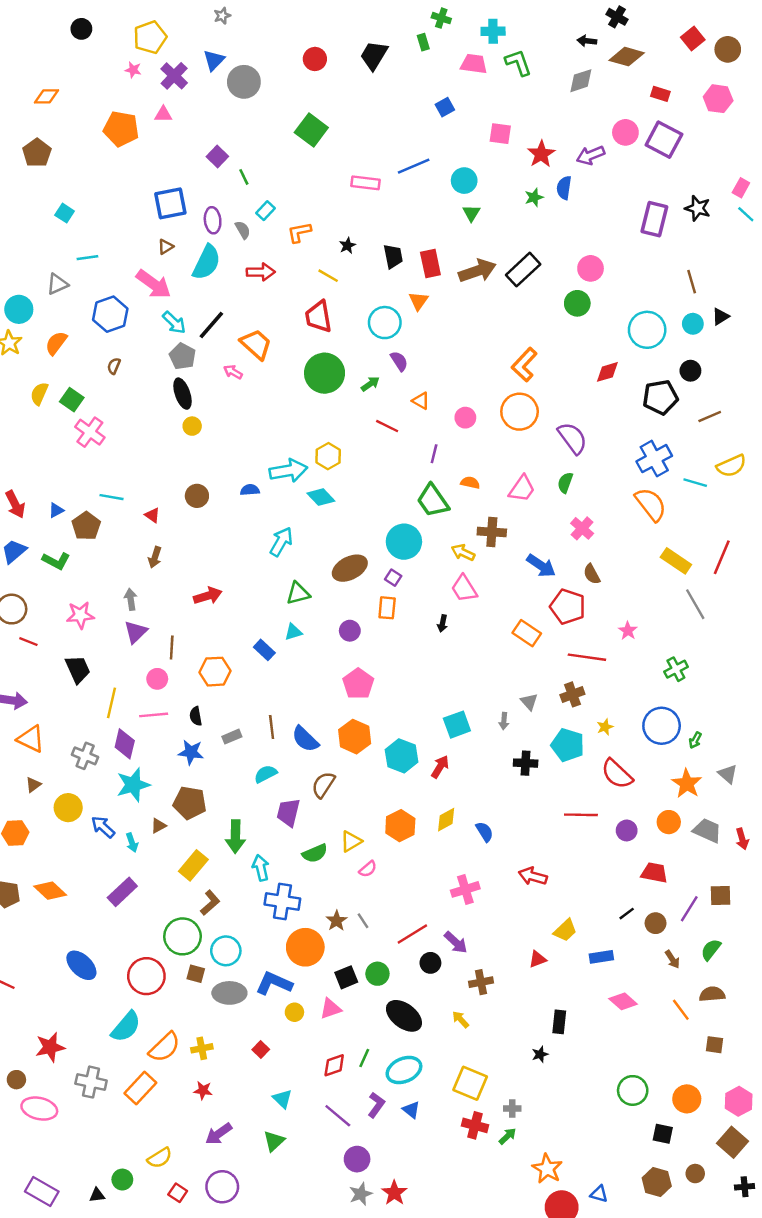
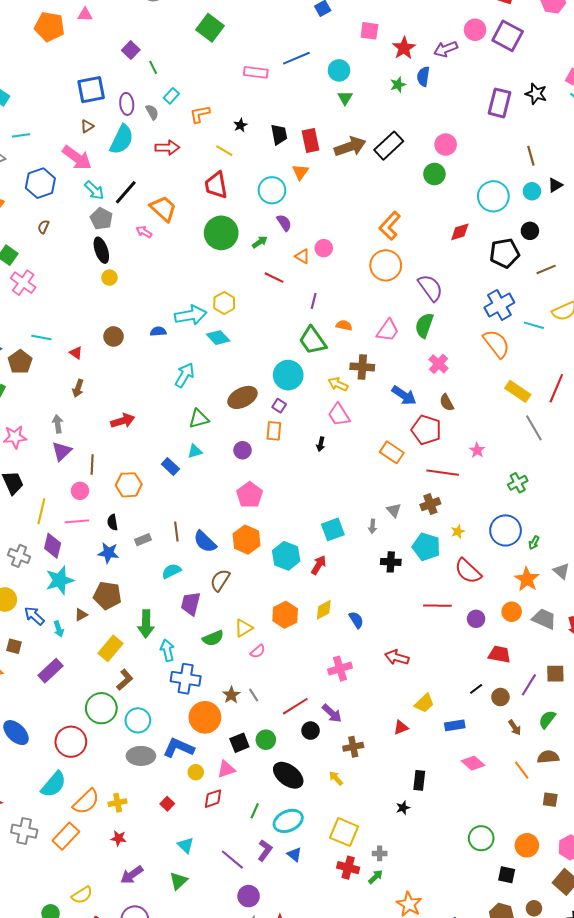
pink circle: (465, 418) -> (324, 248), moved
green semicircle: (565, 483) -> (424, 325), size x1.4
brown square: (196, 974) -> (14, 646), moved
red diamond: (334, 1065) -> (213, 799), moved

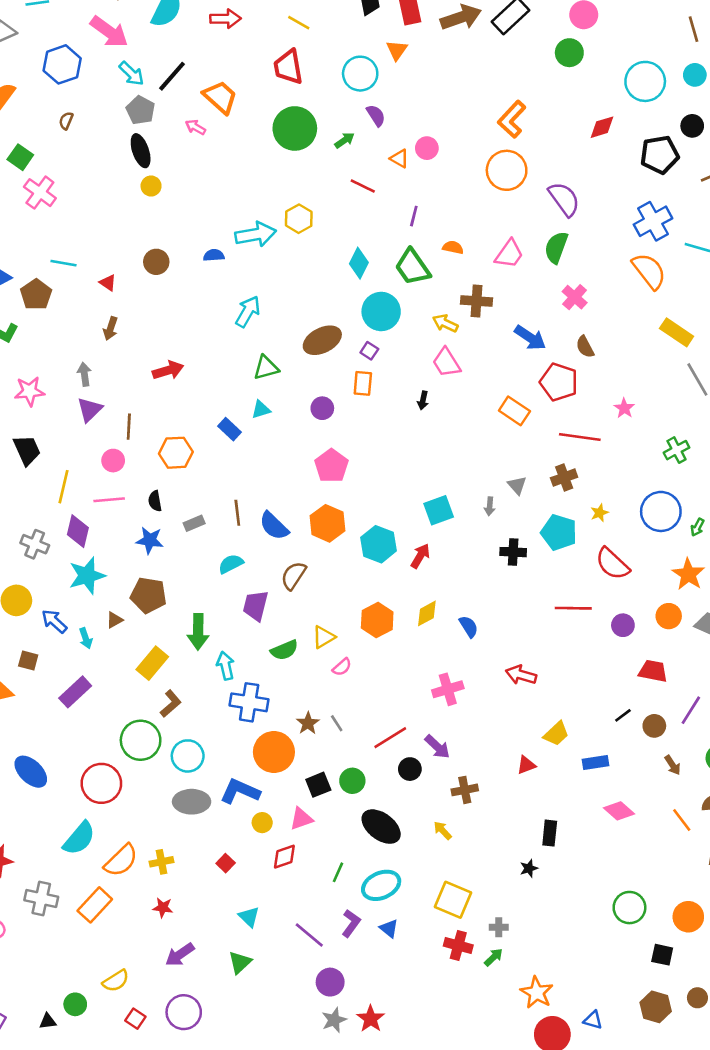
cyan diamond: (218, 338) -> (359, 263), moved, turned 70

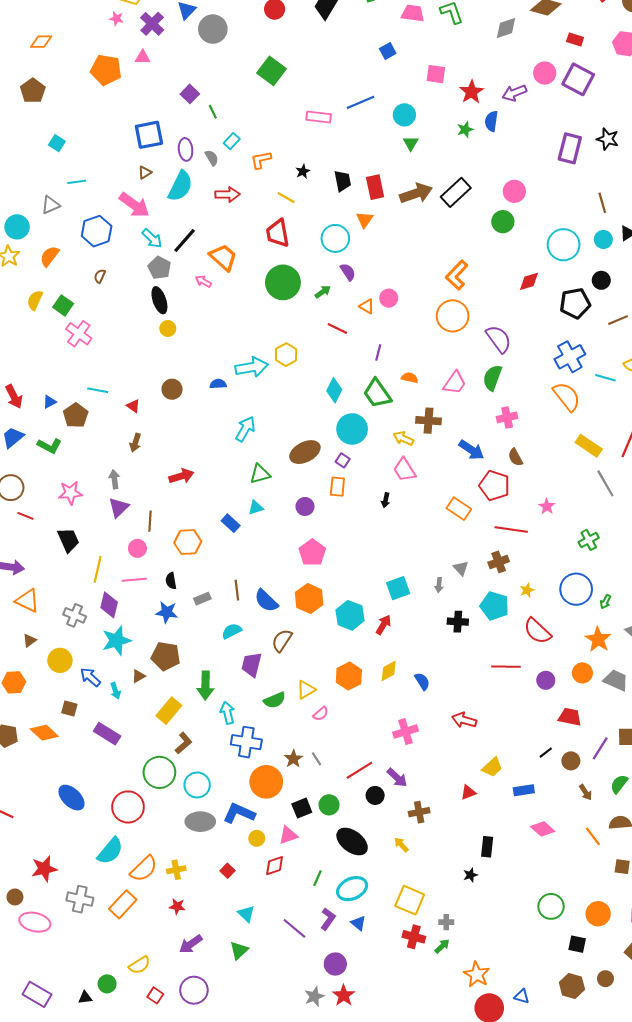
pink cross: (575, 297) -> (507, 417), turned 36
purple rectangle: (75, 692) -> (107, 734), turned 75
purple circle: (330, 982) -> (335, 964), moved

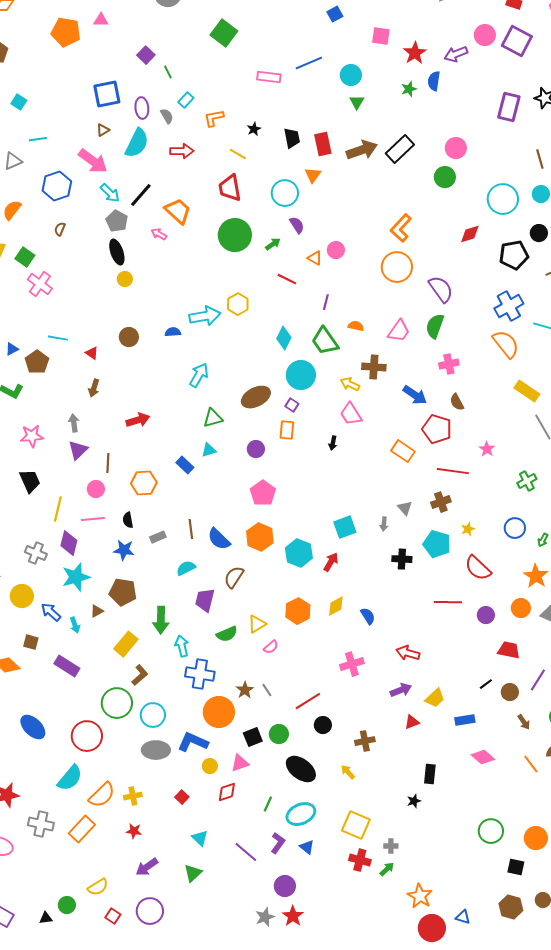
blue circle: (576, 589) -> (515, 528), size x0.7
purple arrow: (397, 778) -> (401, 690), moved, turned -65

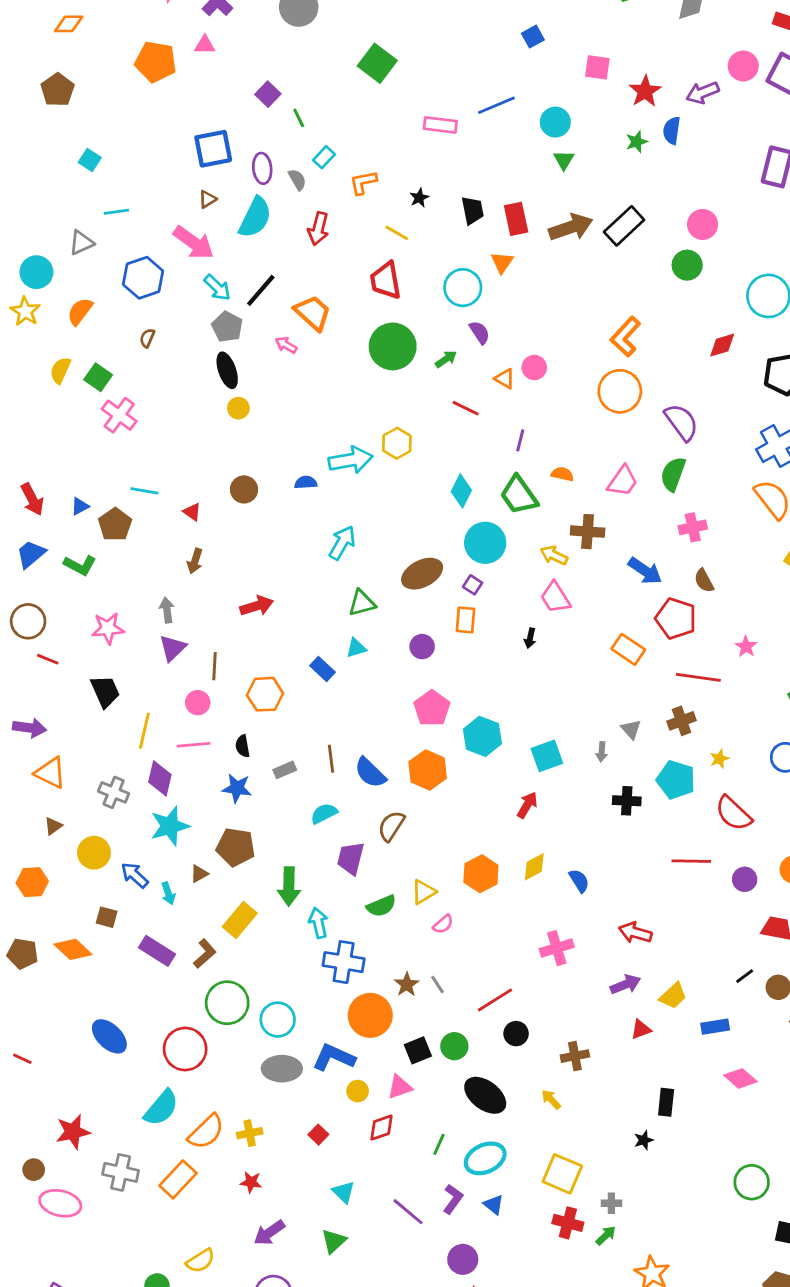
red arrow: (182, 151) -> (318, 229), turned 105
cyan hexagon: (299, 553) -> (482, 736), moved
brown L-shape: (140, 675) -> (205, 954), moved

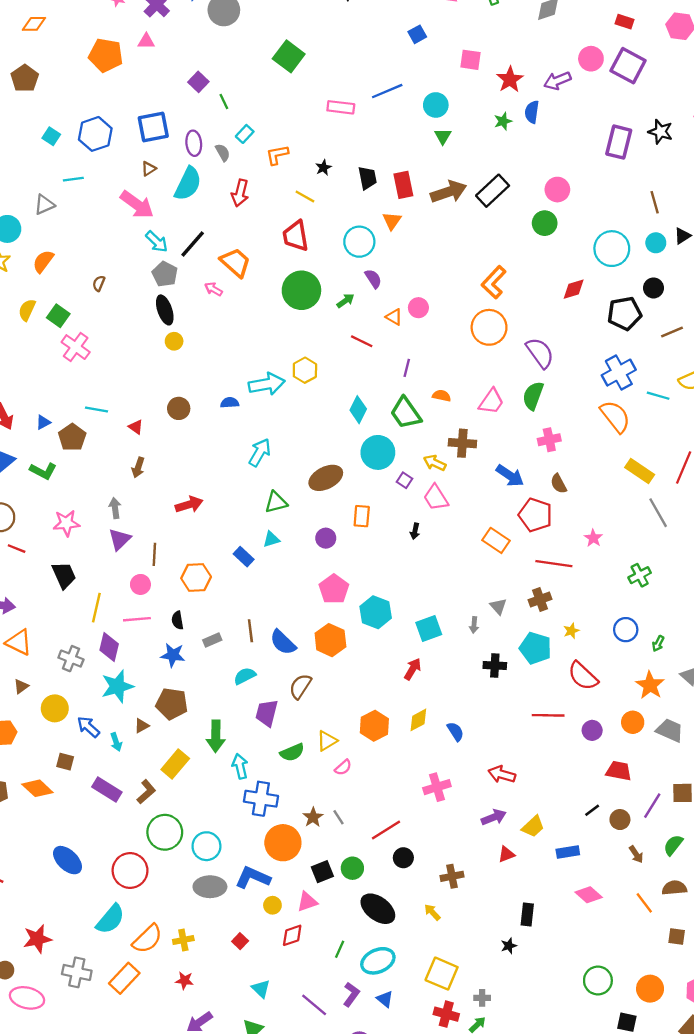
blue hexagon: (143, 278) -> (95, 134), moved
purple square: (473, 585) -> (405, 480), moved

